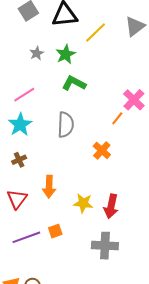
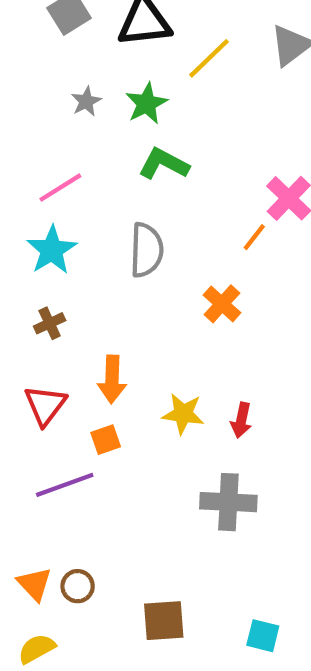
red arrow: (111, 206) -> (241, 420), size x0.7
orange square: (55, 231) -> (106, 440), moved

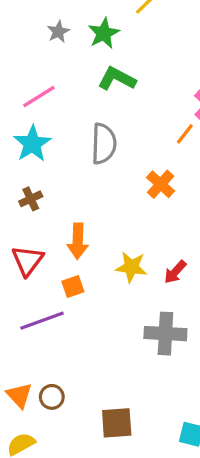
red arrow: (241, 420) -> (175, 272), turned 30

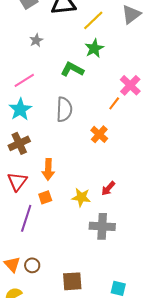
green star: (104, 33) -> (94, 48), moved
brown cross: (31, 199) -> (19, 143), size x1.5
yellow star: (131, 267) -> (81, 197), moved
purple line: (42, 321) -> (26, 218), turned -52

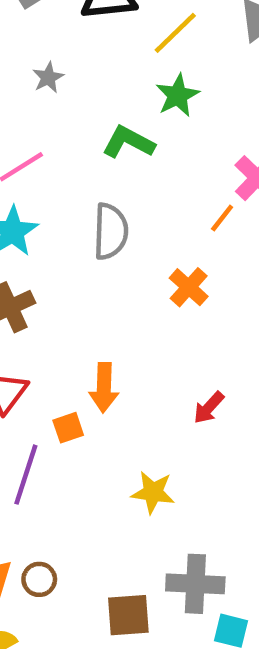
orange arrow: (48, 169) -> (104, 388), moved
yellow star: (81, 197) -> (153, 492), moved
gray cross: (102, 226) -> (195, 584), moved

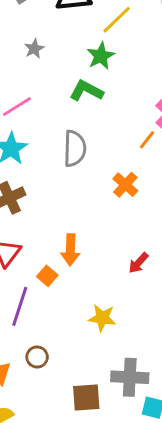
green star: (178, 95) -> (101, 56), moved
orange square: (68, 428) -> (47, 276), turned -30
brown circle: (39, 579) -> (37, 357), moved

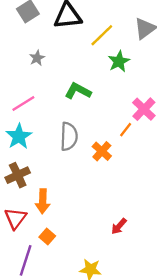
green star: (101, 56) -> (119, 61), moved
orange cross: (125, 185) -> (102, 151), moved
orange arrow: (70, 250) -> (43, 201), moved

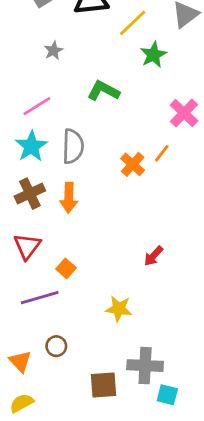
orange line: (126, 130) -> (162, 153), moved
gray semicircle: (69, 136) -> (73, 146), moved
orange arrow: (43, 201) -> (69, 198), moved
purple line: (26, 260) -> (40, 298), turned 56

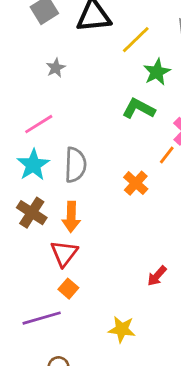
green L-shape: (103, 91) -> (139, 109), moved
orange line: (162, 153) -> (167, 155), moved
brown cross: (30, 194) -> (32, 213), turned -32
red triangle: (27, 246) -> (64, 253), moved

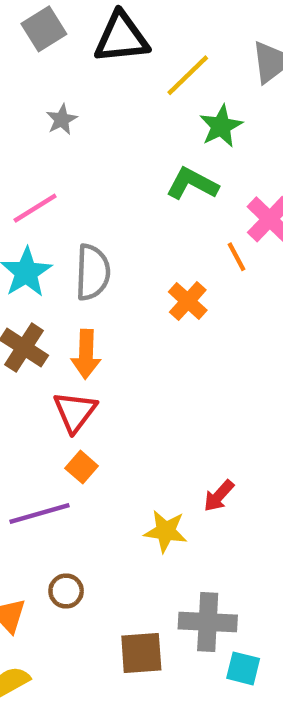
orange line: (167, 155) -> (236, 257), turned -66
red arrow: (157, 276) -> (219, 496), moved

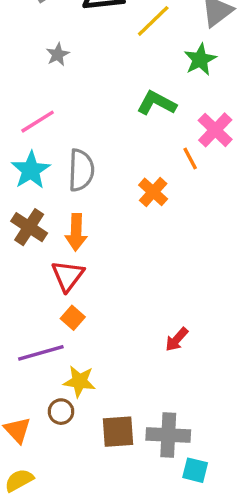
green star: (221, 126) -> (200, 60), moved
yellow star: (166, 531) -> (79, 381), moved
brown square: (141, 653) -> (118, 432), moved

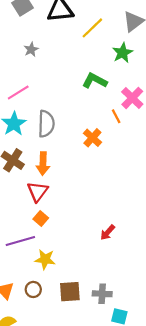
brown circle: (61, 412) -> (33, 289), moved
gray cross: (168, 435) -> (102, 294), size x0.7

